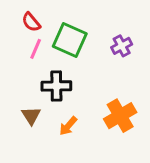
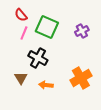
black cross: (56, 86) -> (38, 58), turned 30
orange arrow: (68, 126) -> (46, 85), turned 56

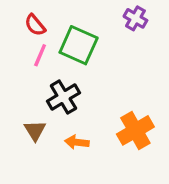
purple cross: (82, 31) -> (135, 18), moved, turned -32
black cross: (38, 58) -> (63, 97), turned 30

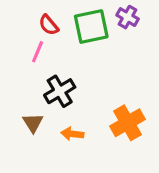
red semicircle: (35, 25) -> (49, 25), moved
green square: (79, 45) -> (91, 27), moved, turned -36

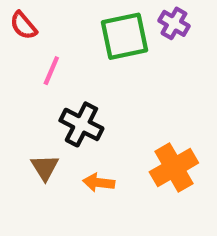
red semicircle: (49, 25) -> (23, 26), moved
black cross: (60, 91) -> (81, 124), turned -32

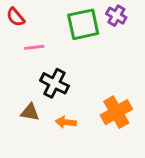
pink line: (51, 71) -> (34, 47), turned 60
brown triangle: (45, 167) -> (30, 112), turned -48

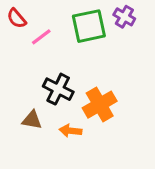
pink line: (34, 47) -> (41, 37), moved, turned -30
orange cross: (116, 112) -> (100, 105), moved

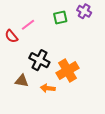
red semicircle: (17, 18) -> (11, 36), moved
green square: (89, 26) -> (60, 18), size x0.6

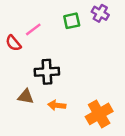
black cross: (39, 60) -> (47, 72), turned -30
orange cross: (67, 71) -> (99, 114), moved

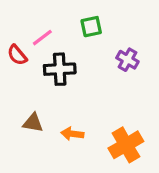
purple cross: (100, 13) -> (127, 60), moved
black cross: (47, 72) -> (60, 69), moved

